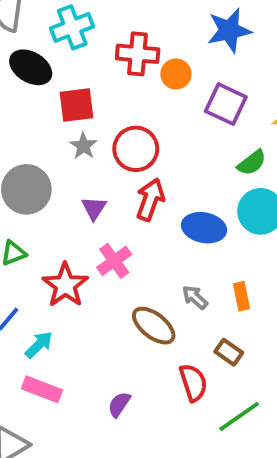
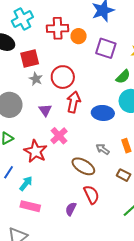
red semicircle: (193, 383) -> (91, 195), moved

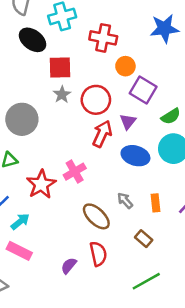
orange circle: (79, 36) -> (125, 66), moved
purple square: (106, 48) -> (143, 90), moved
purple triangle: (45, 110) -> (128, 121), moved

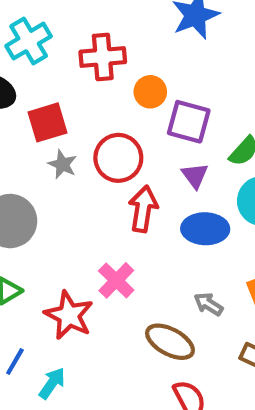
purple triangle: (128, 121) -> (195, 176), moved

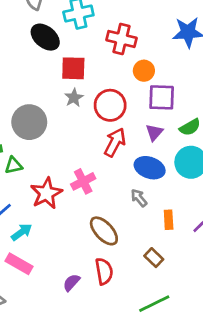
purple square: (189, 122) -> (162, 97), turned -32
gray arrow: (208, 304) -> (139, 198), moved

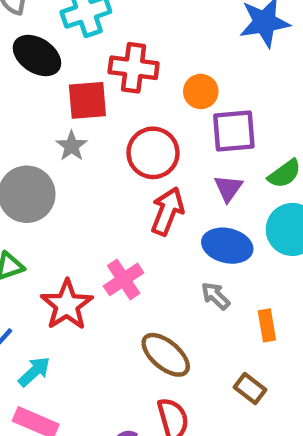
red cross: (121, 39) -> (134, 68), moved
gray star: (74, 98) -> (72, 146), moved

